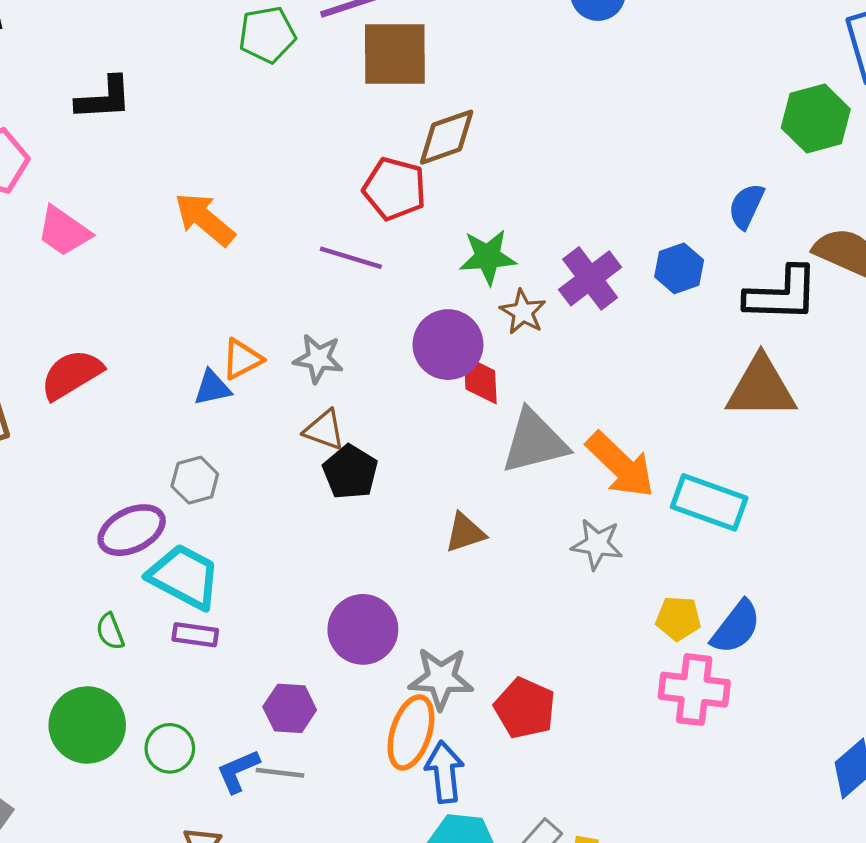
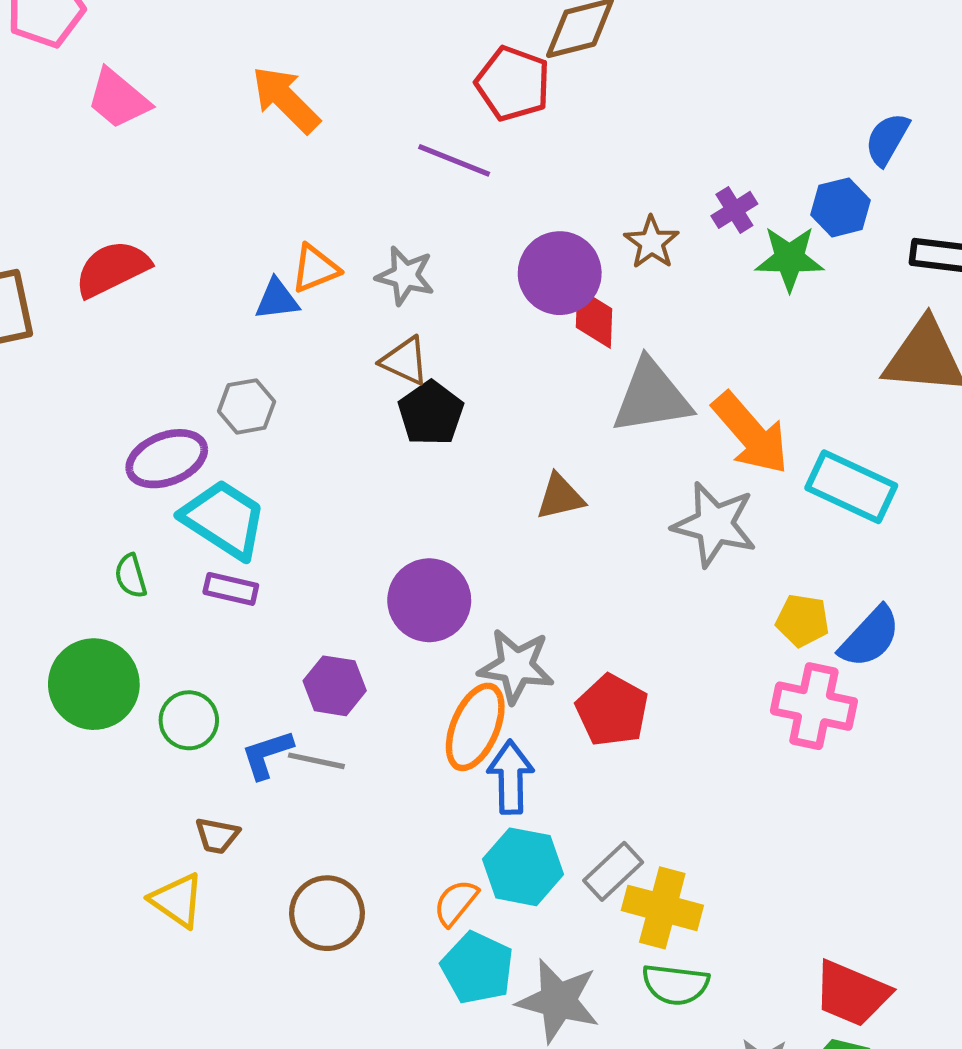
blue semicircle: (746, 206) -> (887, 139), moved
green star: (488, 257) -> (789, 259), moved
purple cross: (590, 278) -> (734, 210), size x0.6
gray star: (597, 544) -> (715, 524), size x1.4

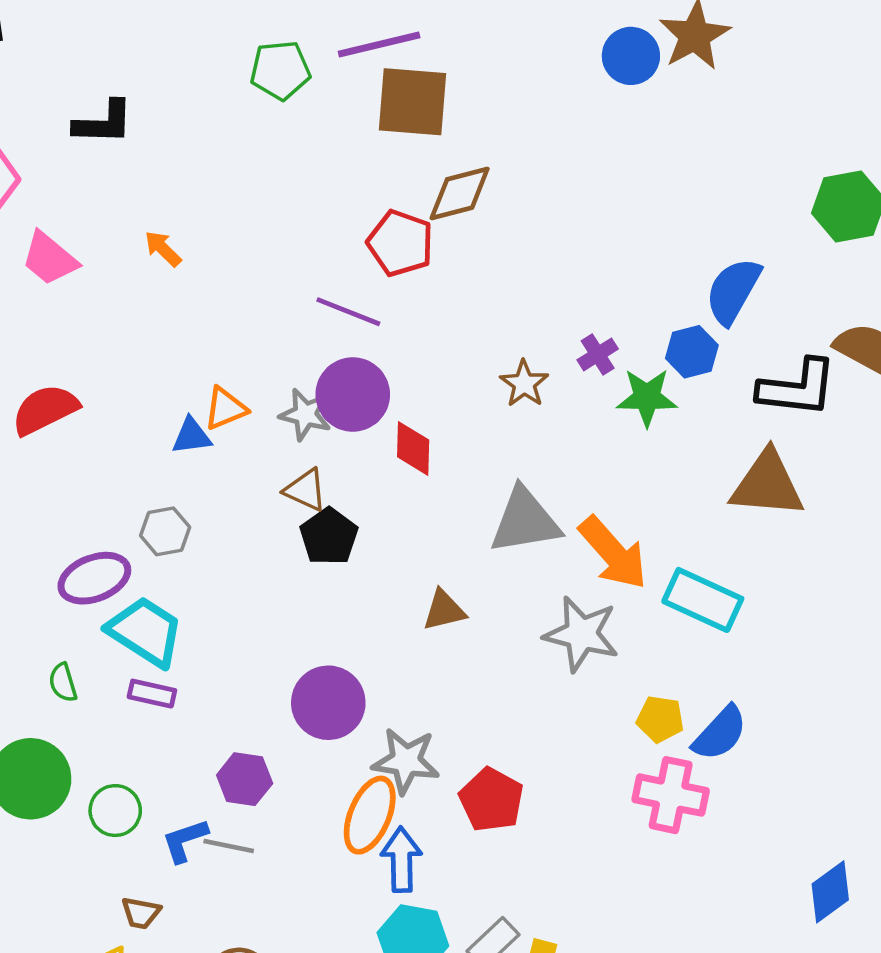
orange arrow: (286, 100) -> (163, 249), moved, size x0.6
blue semicircle: (887, 139) -> (733, 291), size x1.4
purple circle: (560, 273) -> (353, 395), moved
red diamond: (594, 318) -> (413, 448), moved

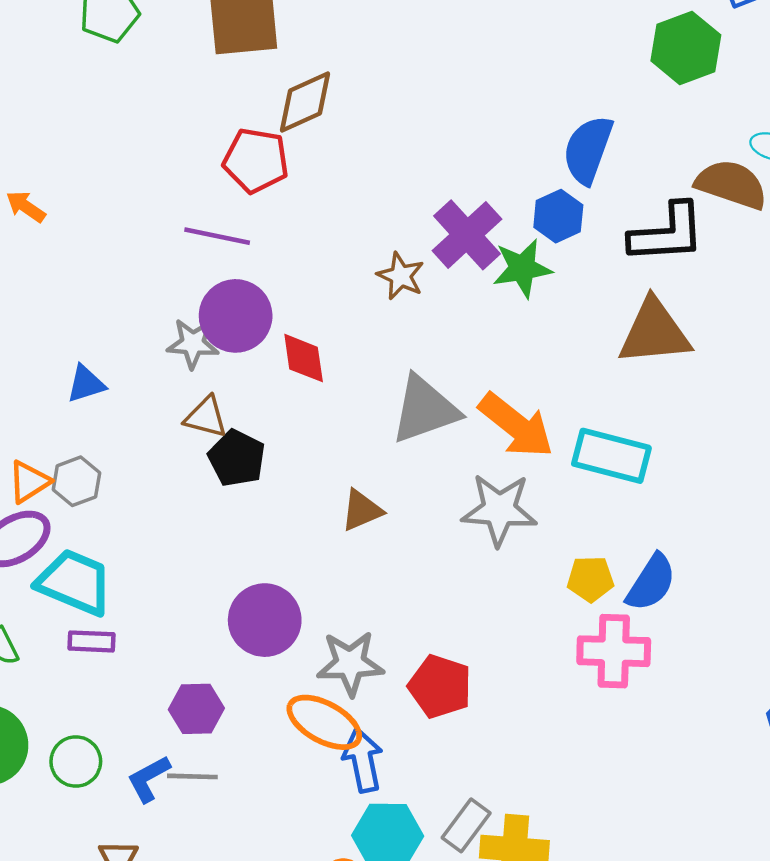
purple cross: (598, 354) -> (467, 235), size x1.8
orange triangle: (225, 408) -> (29, 482), moved
orange ellipse: (370, 815) -> (324, 722), turned -74

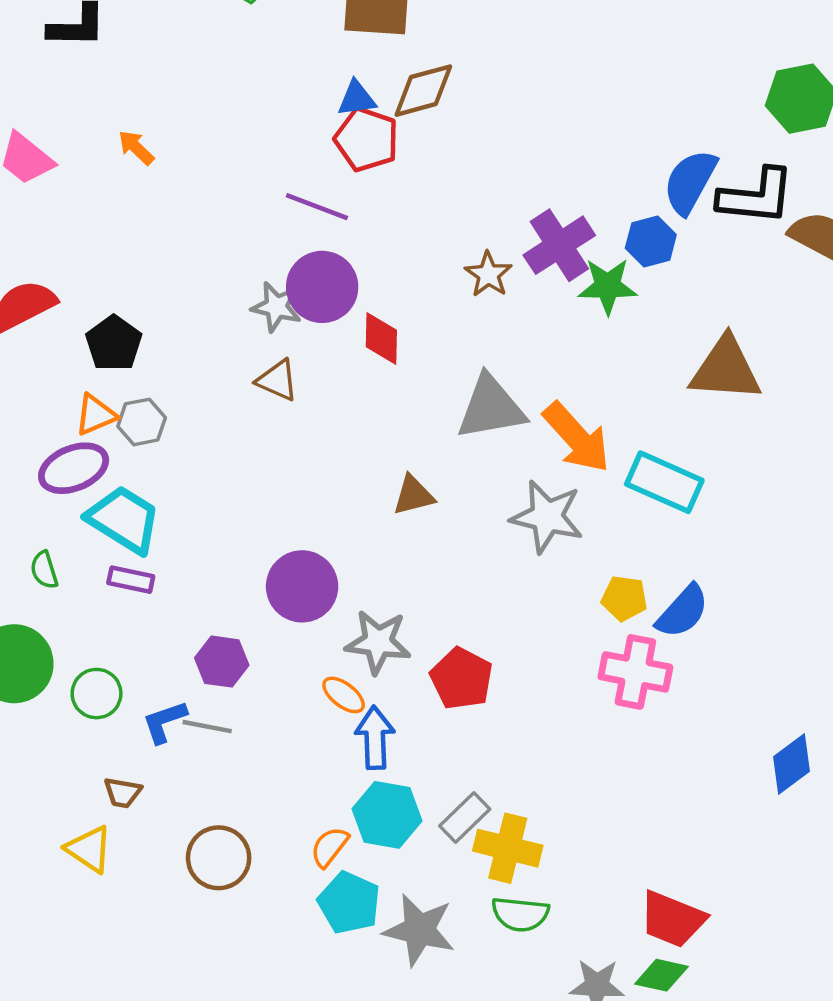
black L-shape: (667, 233) -> (756, 196), moved
blue triangle: (86, 384) -> (357, 99), moved
black pentagon: (237, 458) -> (114, 343), moved
orange ellipse: (324, 722) -> (344, 695), size x0.6

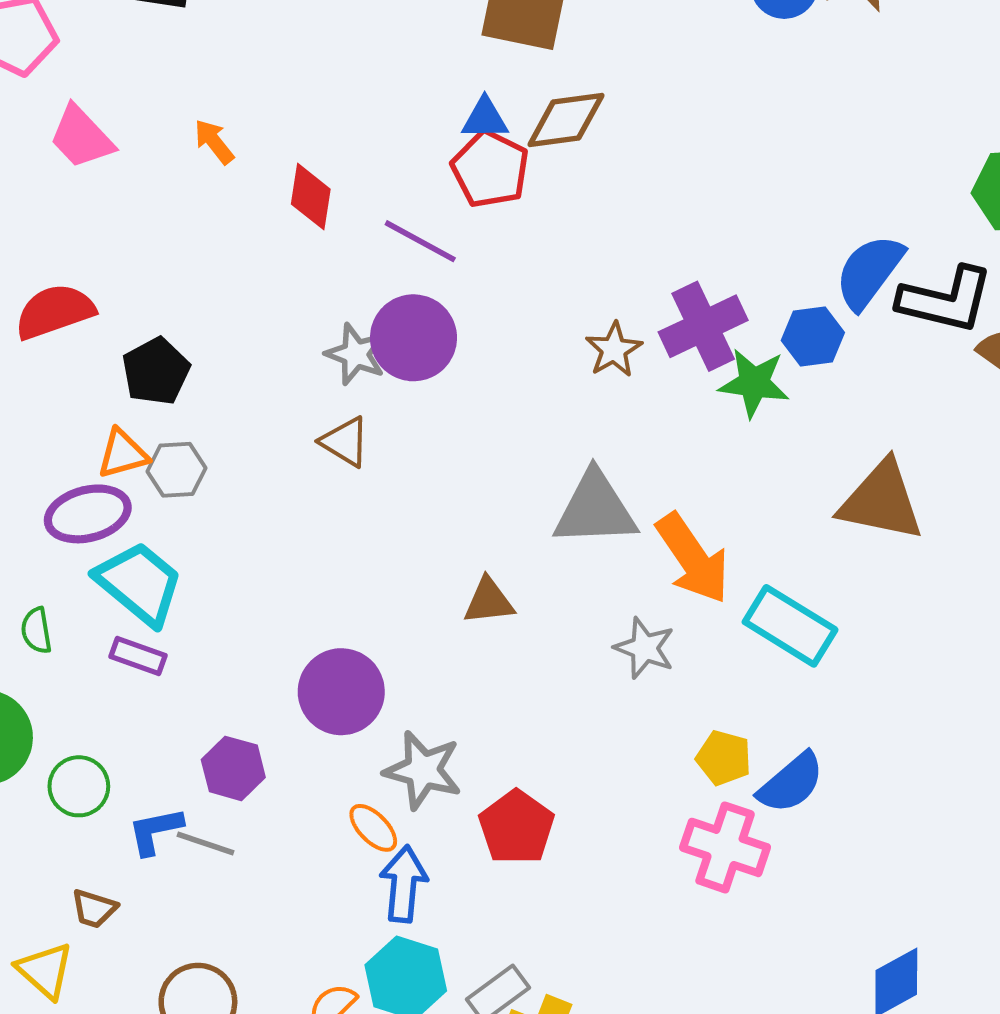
red diamond: (381, 339) -> (311, 197), moved
gray star: (547, 517) -> (645, 648), size x0.7

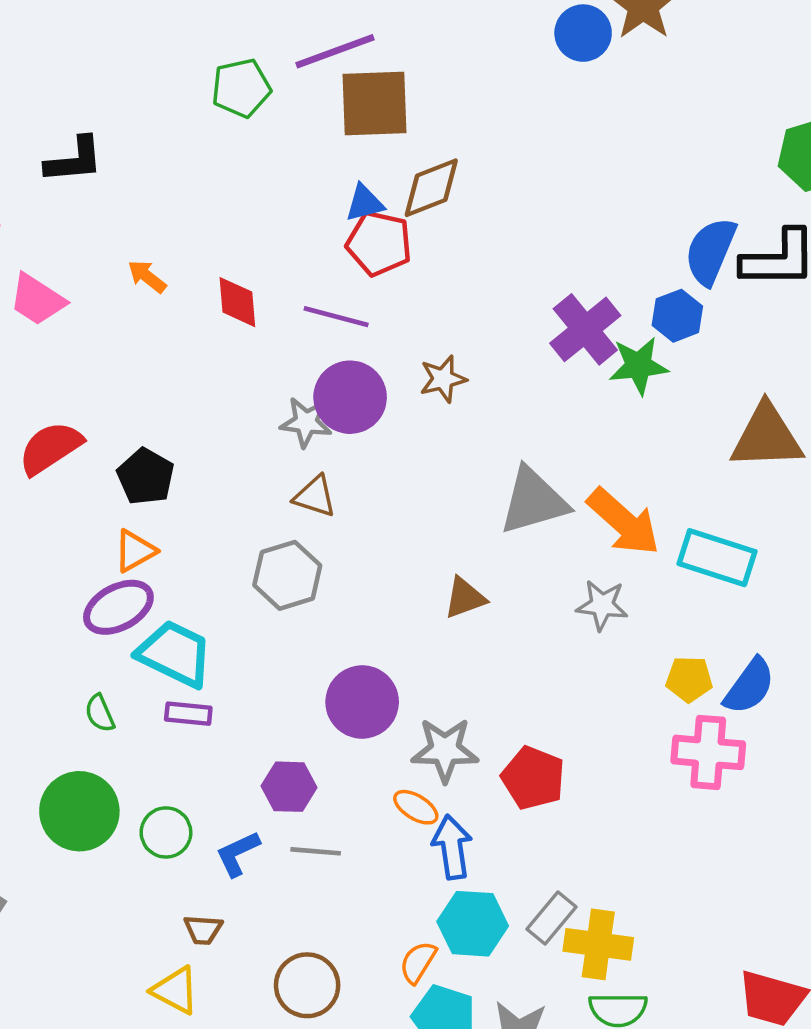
brown star: (614, 350) -> (443, 379), moved, turned 30
gray hexagon: (176, 470) -> (287, 575), moved, size x1.4
gray line: (205, 844) -> (316, 851), moved

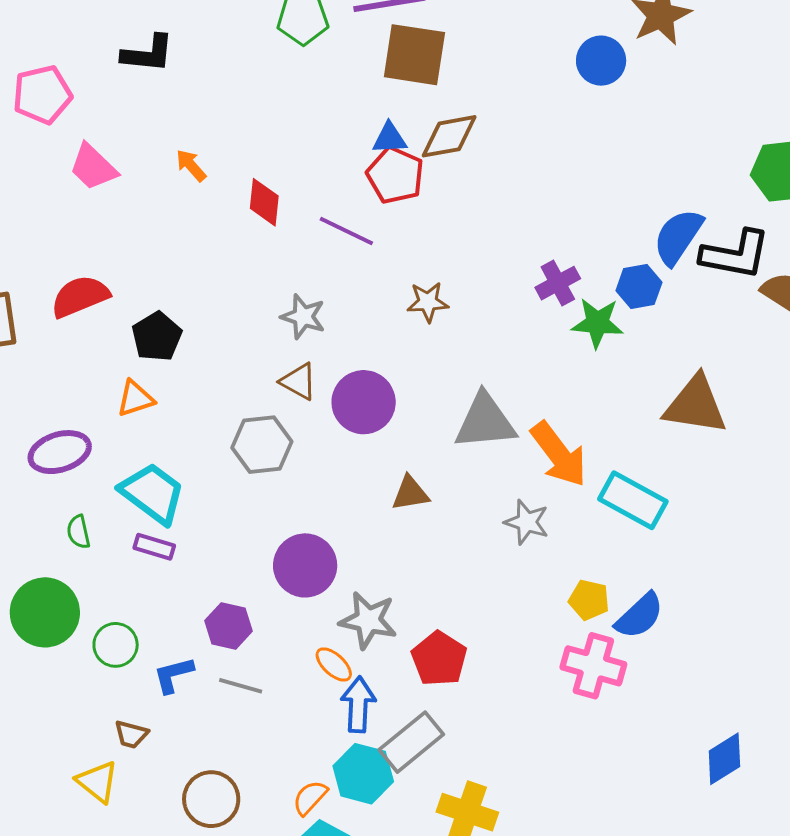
blue circle: (583, 33) -> (601, 61), moved
purple cross: (585, 329) -> (558, 283), size x0.7
purple circle: (350, 397) -> (364, 402), moved
purple ellipse: (118, 607) -> (60, 452), moved
gray rectangle: (552, 918) -> (411, 742), moved, size x1.4

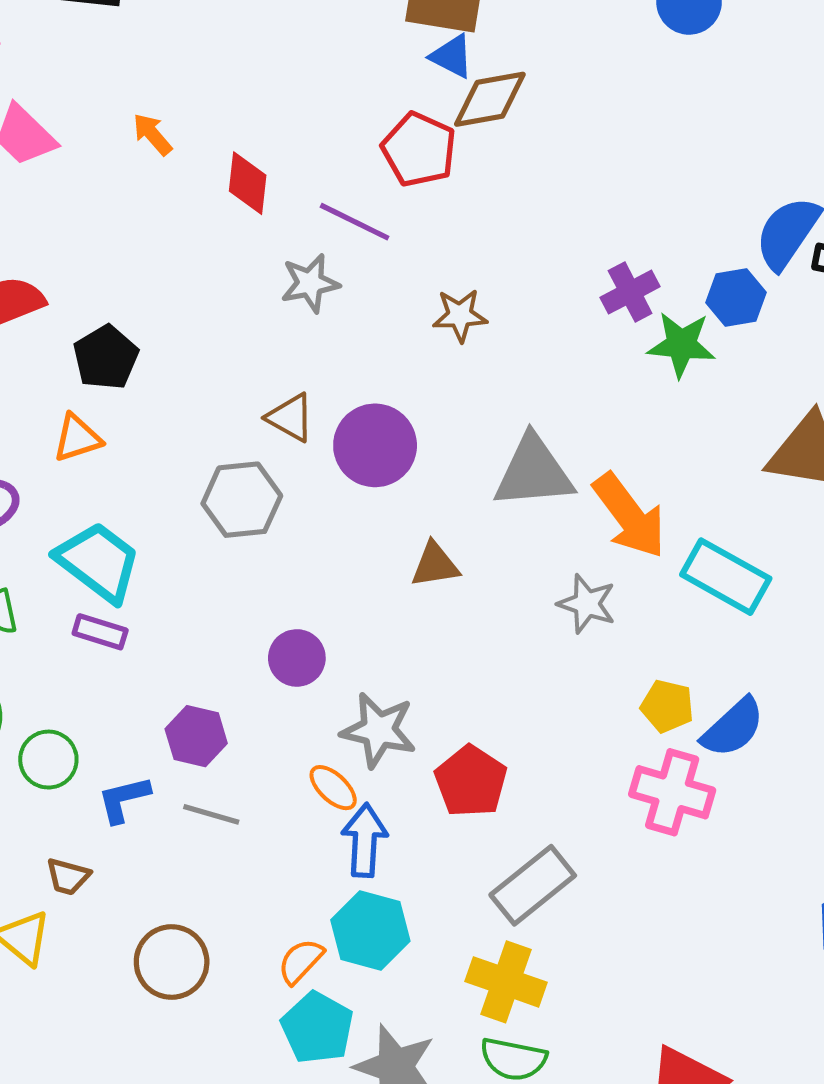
blue triangle: (390, 138) -> (452, 56), moved, turned 30
gray star: (303, 317) -> (310, 283), moved, turned -30
purple circle: (305, 565) -> (297, 658), size x0.7
gray rectangle: (411, 742) -> (533, 885), moved

